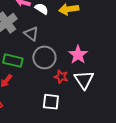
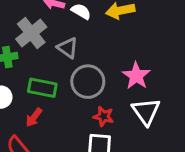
red star: (61, 77) -> (104, 116), moved

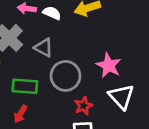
red star: (104, 116) -> (83, 106), turned -30

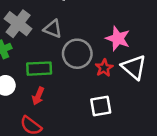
red star: (83, 106) -> (104, 68), moved

